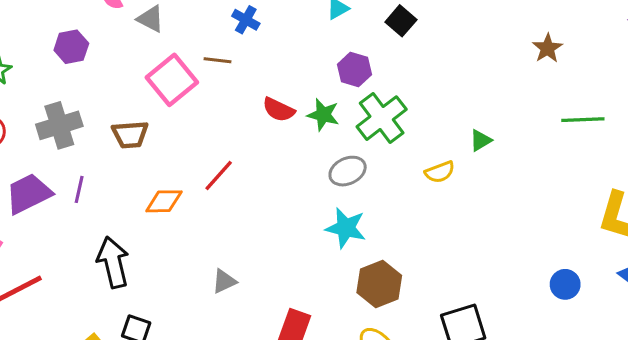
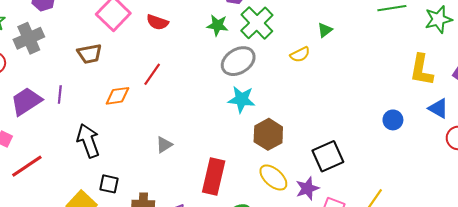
red semicircle: (279, 110) -> (157, 22), moved
gray cross: (59, 125) -> (29, 38), moved
gray ellipse: (348, 171) -> (238, 61), size x1.4

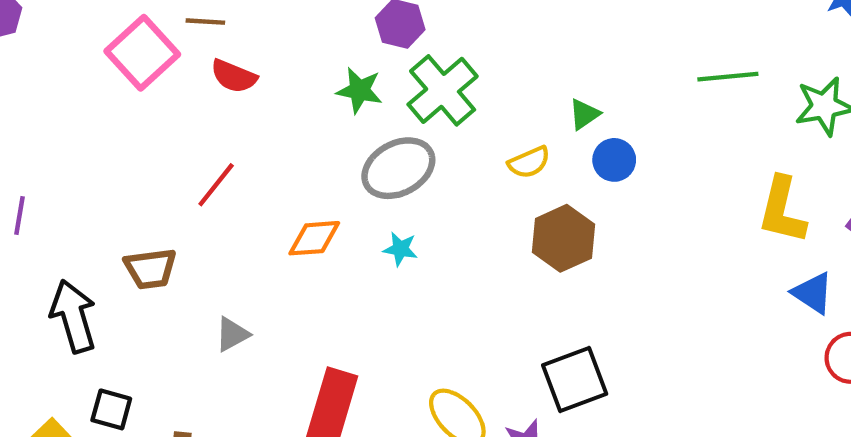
brown trapezoid: (90, 54) -> (150, 269), moved
orange diamond: (118, 96) -> (314, 238), moved
cyan star: (241, 99) -> (400, 249), size x0.6
blue circle: (393, 120) -> (614, 160), moved
brown hexagon: (268, 134) -> (564, 238), moved

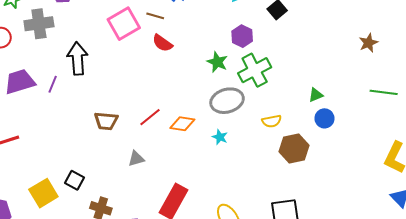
yellow semicircle: (529, 162) -> (272, 121), moved
red line: (216, 185) -> (150, 117), moved
black arrow: (73, 316) -> (77, 58), moved

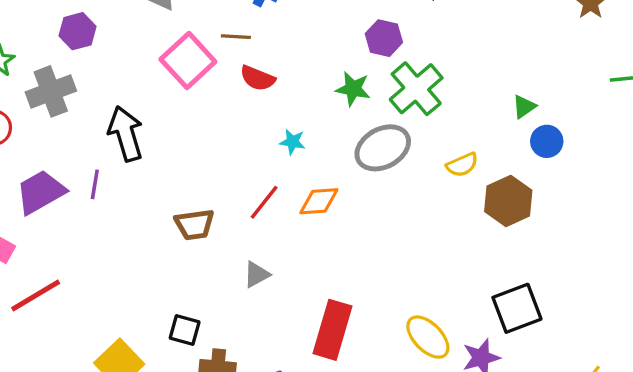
cyan star: (220, 137) -> (293, 142), moved
black square: (74, 180) -> (185, 330), moved

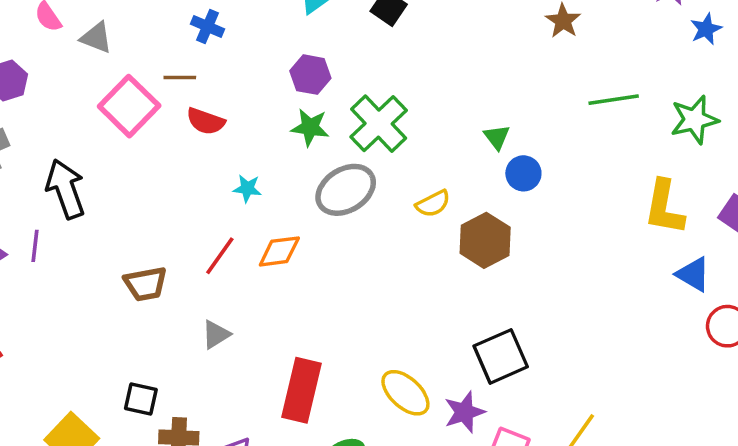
purple hexagon: (384, 38) -> (310, 75), moved
green triangle: (524, 107) -> (497, 137), turned -30

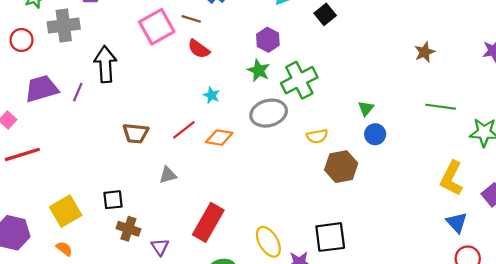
black square: (141, 399) -> (113, 200), turned -35

